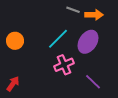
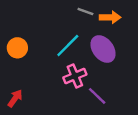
purple ellipse: (88, 42) -> (103, 49), turned -70
purple line: (93, 82) -> (97, 96), moved

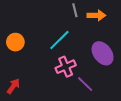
gray line: (85, 11) -> (75, 10), turned 56
purple ellipse: (103, 49) -> (103, 53), moved

